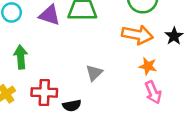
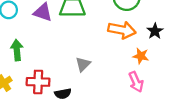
orange star: (148, 66) -> (141, 56), moved

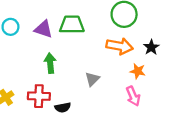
green arrow: (17, 50) -> (50, 63), moved
gray triangle: (83, 64) -> (92, 79), moved

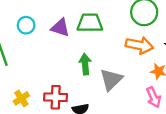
green arrow: (50, 63) -> (85, 64), moved
gray triangle: (92, 79) -> (111, 80), size x1.5

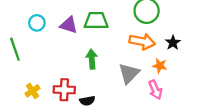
gray triangle: (111, 80) -> (129, 73), moved

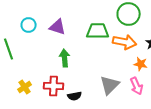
green trapezoid: (96, 21) -> (98, 31), moved
green arrow: (92, 59) -> (65, 58), moved
gray triangle: (129, 73) -> (110, 85), moved

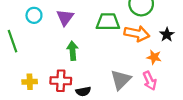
purple triangle: (58, 27) -> (65, 17), turned 48
yellow cross: (25, 87) -> (30, 82), turned 32

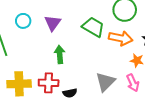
green trapezoid: (108, 22) -> (93, 27), turned 30
yellow cross: (30, 82) -> (19, 84), size x1.6

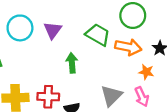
cyan circle: (23, 21) -> (20, 28), size x1.5
green arrow: (60, 54) -> (72, 63), moved

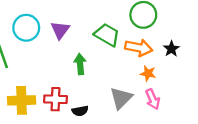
orange star: (146, 72) -> (148, 73), moved

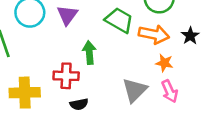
red cross: (55, 99) -> (66, 76), moved
black semicircle: (80, 111) -> (79, 104), moved

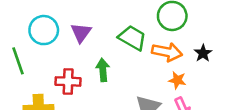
red cross: (66, 76) -> (68, 81), moved

